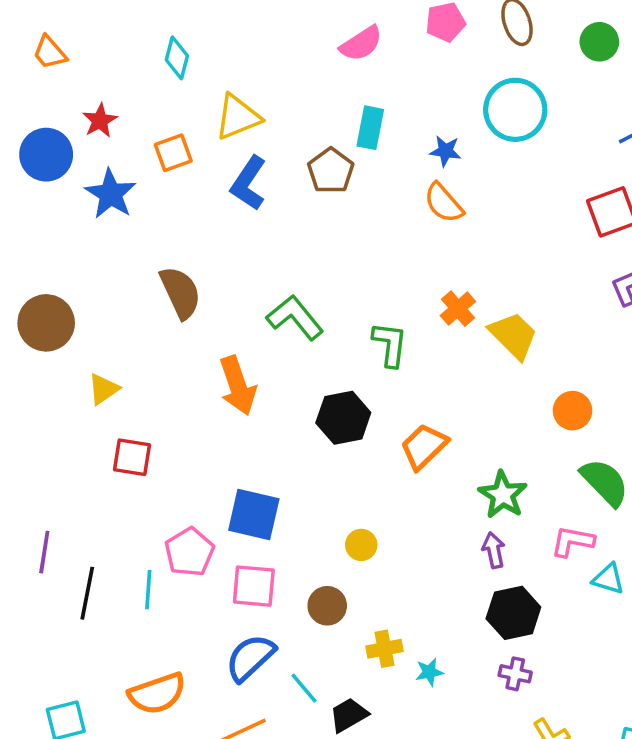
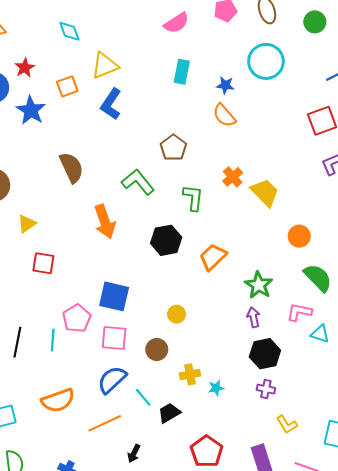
cyan diamond: (177, 58) -> (69, 31), turned -35
brown pentagon: (331, 171) -> (173, 148), moved

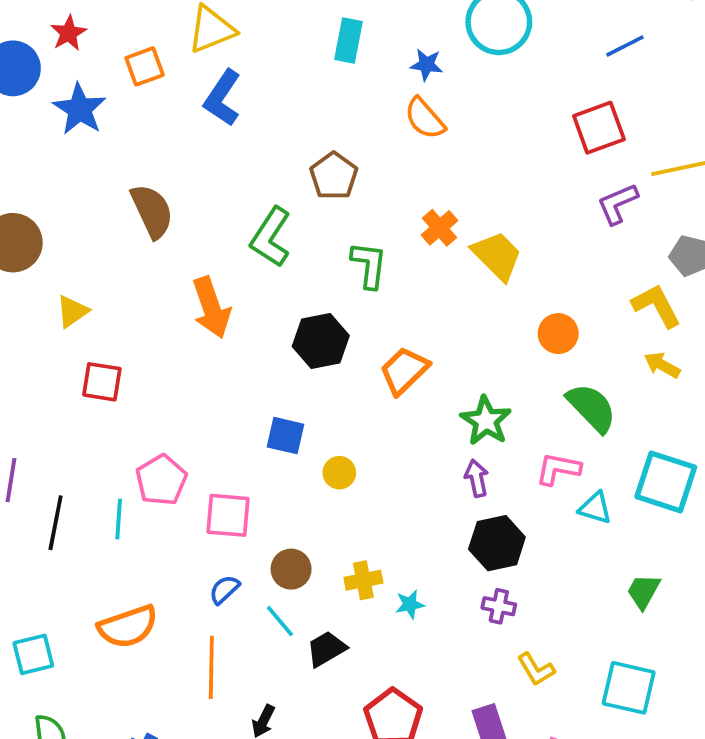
green L-shape: (138, 182) -> (271, 237), turned -108
blue square: (114, 296) -> (286, 436), moved, size x0.7
brown circle: (157, 349) -> (291, 569), moved
blue semicircle: (112, 380) -> (224, 590), size x0.6
orange line: (105, 423) -> (211, 667), turned -64

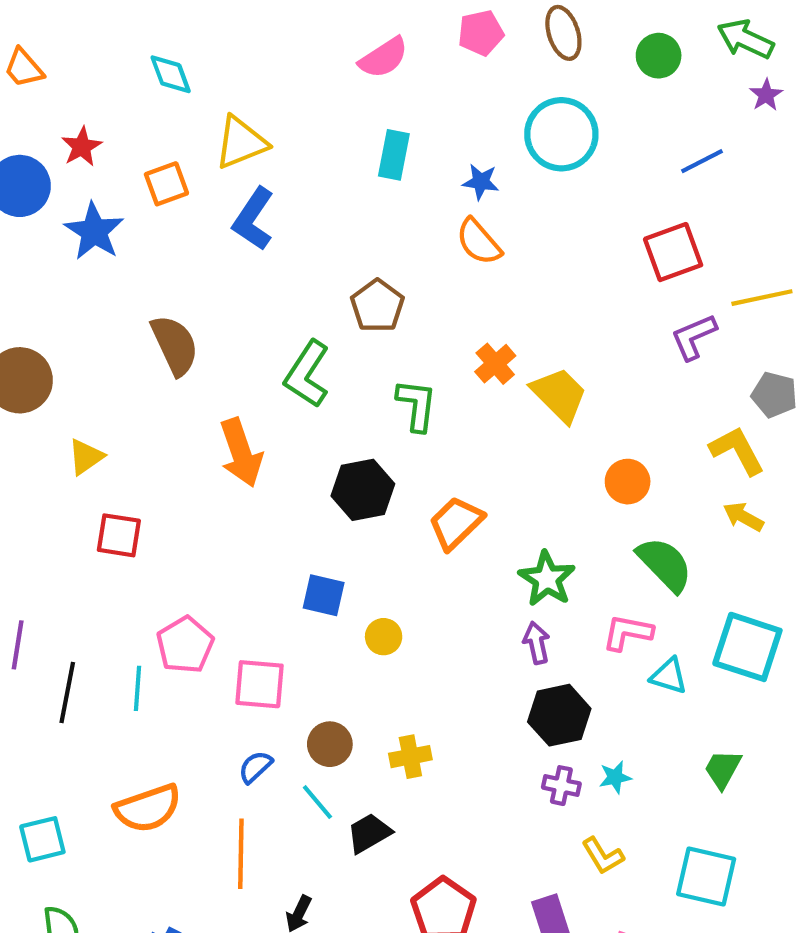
cyan star: (410, 604) -> (615, 777), moved

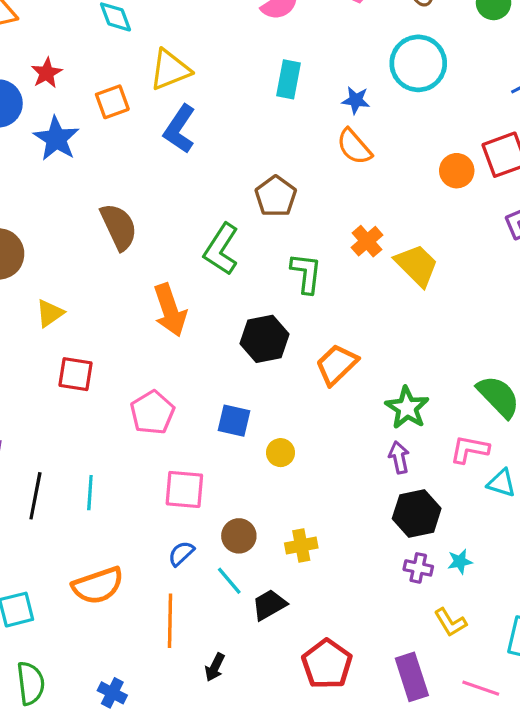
orange circle: (628, 482) -> (457, 171), moved
pink pentagon: (185, 645) -> (152, 413), moved

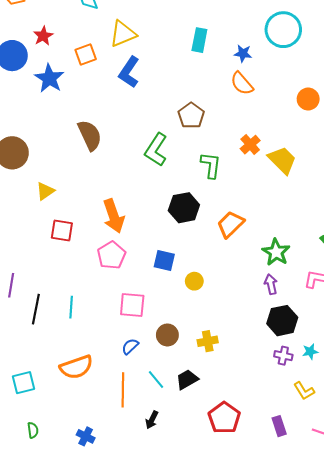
orange arrow: (170, 310) -> (114, 216), moved
cyan line: (229, 581) -> (156, 380), moved
purple rectangle: (412, 677) -> (279, 426), size x0.7
green semicircle: (31, 683) -> (33, 430), size x0.6

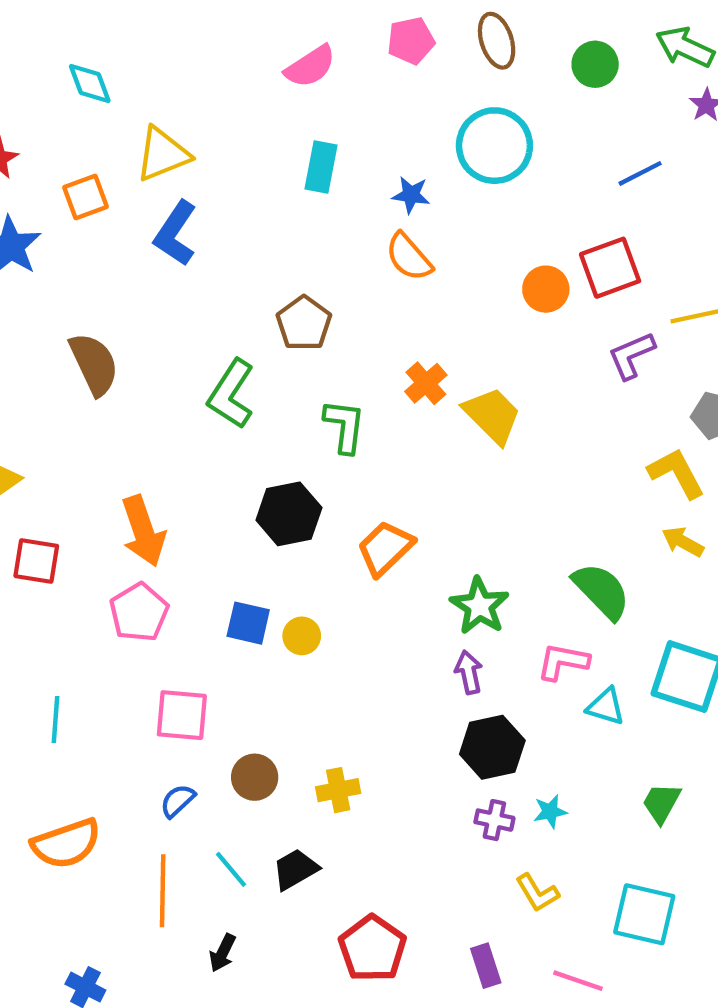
yellow circle: (194, 281) -> (302, 636), moved

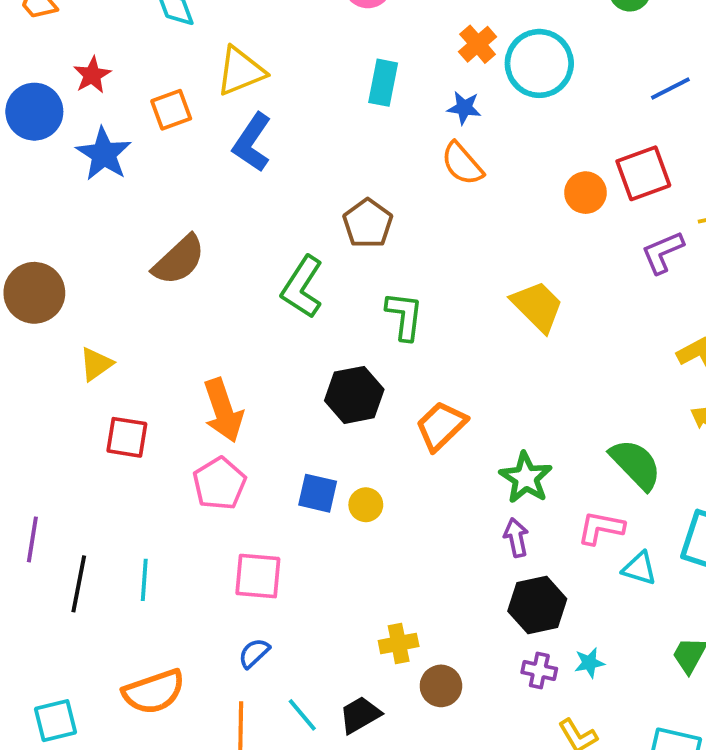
brown semicircle: (94, 364) -> (179, 260), turned 72
orange cross: (426, 383) -> (478, 44), moved
brown circle: (255, 777) -> (441, 686), moved

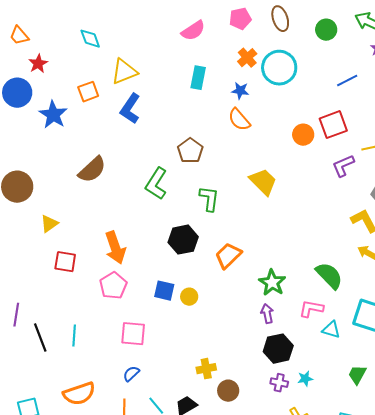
red star: (92, 75) -> (38, 64), moved
yellow trapezoid: (537, 306) -> (263, 182), moved
black line: (79, 584) -> (40, 338), turned -32

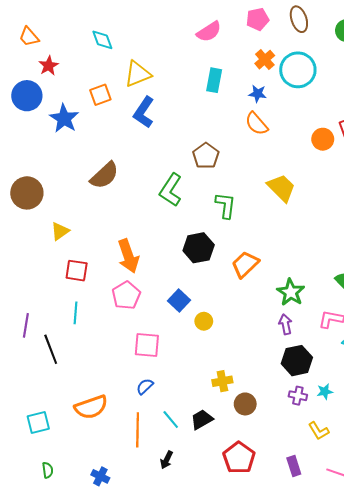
blue square: (164, 291) -> (179, 301), turned 30
yellow circle: (189, 297) -> (204, 321), moved
cyan line: (74, 336) -> (76, 313), moved

